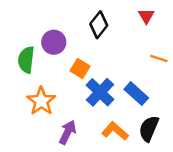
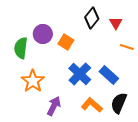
red triangle: (146, 16) -> (116, 23), moved
black diamond: (99, 25) -> (92, 18), moved
orange square: (80, 68) -> (66, 42), moved

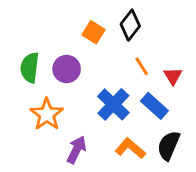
red triangle: (116, 23) -> (173, 76), moved
purple circle: (43, 34) -> (67, 69), moved
orange square: (66, 42) -> (93, 32), moved
orange line: (127, 47) -> (142, 66), moved, turned 40

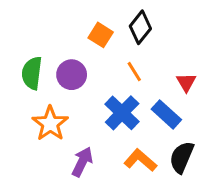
orange line: (142, 66) -> (134, 72), moved

